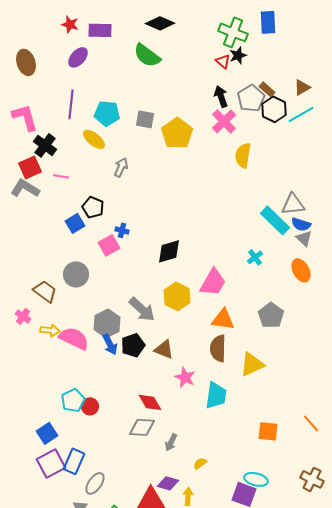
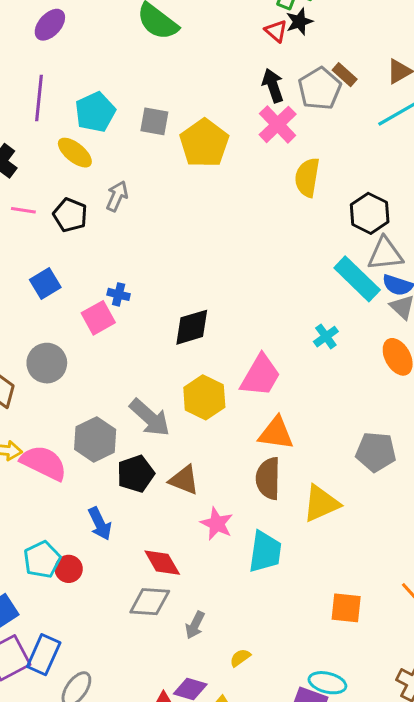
black hexagon: (274, 109) -> (370, 213), moved
cyan pentagon: (107, 113) -> (95, 112), turned -30
black pentagon: (93, 207) -> (70, 215), moved
gray pentagon: (271, 315) -> (376, 452), moved, turned -30
blue arrow: (110, 344) -> (100, 524), moved

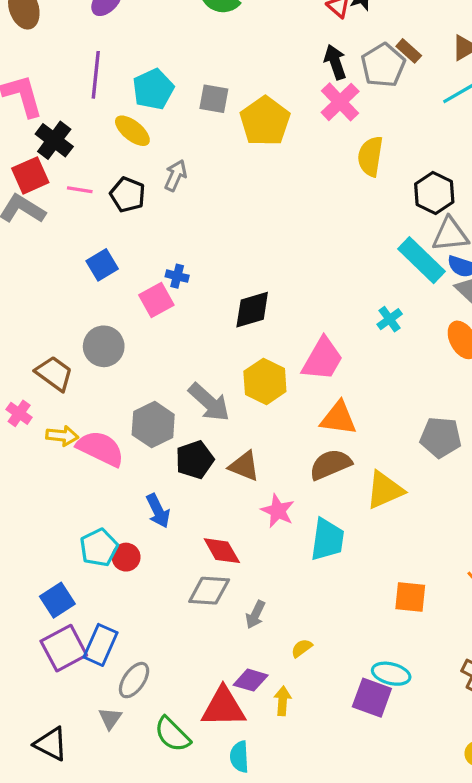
brown semicircle: (268, 478) -> (330, 464), turned 66

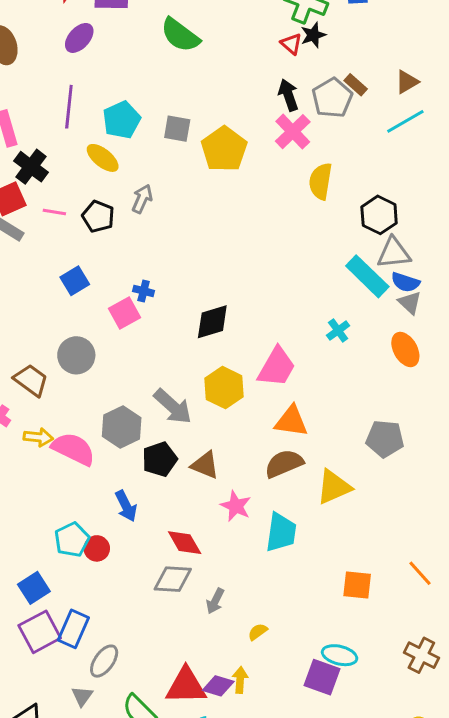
purple diamond: (251, 680) -> (218, 686), moved

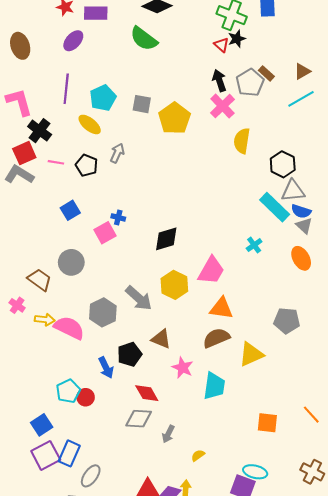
black pentagon: (160, 459) -> (129, 354), moved

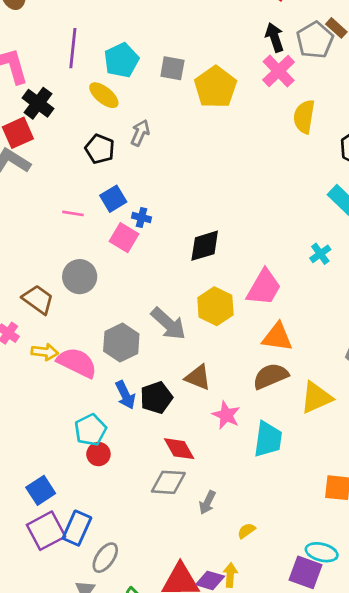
pink line: (56, 162) -> (73, 213), moved
blue square: (70, 210) -> (113, 199), moved
pink square: (105, 233) -> (124, 238), turned -30
blue arrow: (106, 368) -> (125, 395), moved
cyan pentagon: (68, 391) -> (90, 430), moved

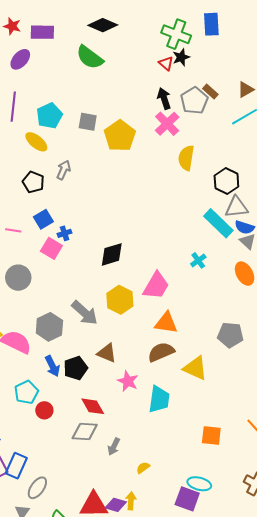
blue cross: (141, 217) -> (65, 233), turned -32
yellow triangle: (316, 398) -> (195, 368), turned 48
red circle: (98, 454) -> (44, 410), moved

